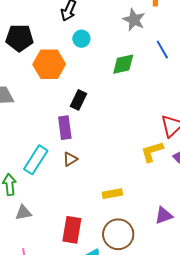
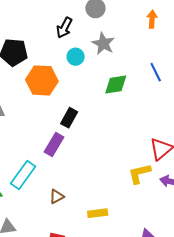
gray star: (134, 20) -> (103, 44), moved
purple rectangle: (65, 128) -> (54, 145), turned 35
brown triangle: (70, 159) -> (57, 197), moved

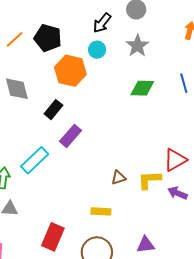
cyan circle: (76, 57) -> (97, 50), moved
black rectangle: (69, 118) -> (53, 110), moved
brown triangle: (57, 197) -> (119, 178), moved

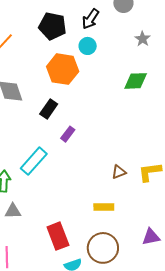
black pentagon: (48, 38) -> (53, 26), moved
gray star: (137, 46) -> (143, 39), moved, size x0.7
purple rectangle: (71, 136) -> (68, 134), size x0.7
red rectangle: (53, 237) -> (58, 236), turned -40

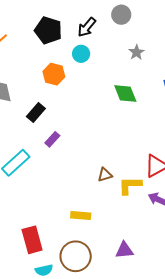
orange hexagon: (63, 69) -> (54, 74), size x0.7
green diamond: (136, 81) -> (125, 93), turned 65
brown triangle: (119, 172) -> (105, 175), moved

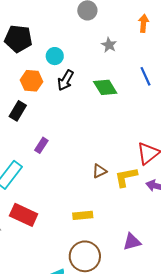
black arrow: (87, 27) -> (66, 80), moved
black rectangle: (36, 113) -> (18, 111), moved
red rectangle: (32, 240) -> (24, 215), moved, turned -40

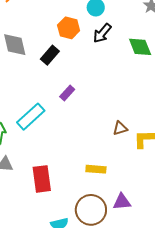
red rectangle: (24, 215) -> (42, 179), moved, turned 48
purple triangle: (132, 242) -> (122, 202), moved

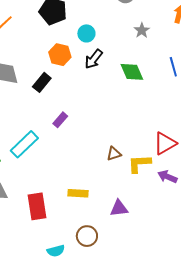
yellow rectangle: (96, 169) -> (78, 193), moved
purple triangle: (122, 202) -> (119, 208), moved
brown circle: (91, 210) -> (87, 236), size x0.7

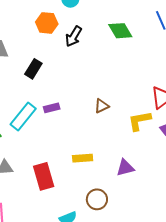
black arrow: (94, 59) -> (74, 36), moved
black rectangle: (42, 82) -> (33, 69), moved
purple rectangle: (60, 120) -> (52, 108), moved, turned 42
brown triangle: (114, 154) -> (102, 106), moved

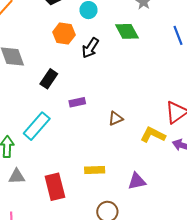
green diamond: (120, 31) -> (127, 31), moved
purple rectangle: (52, 108) -> (77, 102), moved
yellow L-shape: (140, 121) -> (153, 135), turned 35

